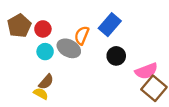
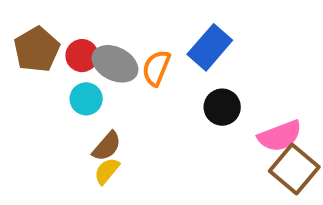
gray ellipse: (69, 48) -> (115, 64), moved
brown semicircle: (46, 82) -> (107, 146), moved
yellow semicircle: (41, 94) -> (107, 171), moved, turned -80

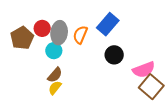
brown pentagon: (37, 49) -> (22, 38), moved
gray ellipse: (115, 64) -> (59, 33), turned 70
cyan circle: (86, 99) -> (54, 51), moved

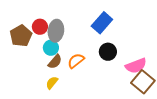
orange semicircle: (80, 35) -> (76, 61), moved, turned 30
brown semicircle: (55, 75) -> (55, 62), moved

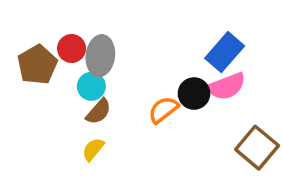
blue rectangle: (102, 23) -> (225, 52), moved
orange semicircle: (76, 61) -> (163, 110), moved
pink semicircle: (136, 66) -> (226, 86), moved

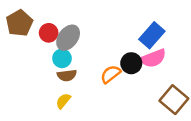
gray ellipse: (100, 56) -> (68, 38), turned 30
brown pentagon: (37, 65) -> (19, 23), moved
brown semicircle: (99, 112) -> (67, 75), turned 42

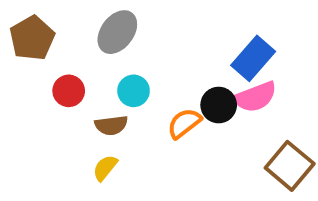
red circle: (49, 33) -> (69, 91), moved
gray ellipse: (68, 38) -> (117, 32), moved
cyan circle: (62, 58) -> (134, 91), moved

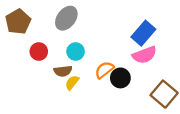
black circle: (219, 105) -> (120, 78), moved
yellow semicircle: (105, 168) -> (72, 83), moved

